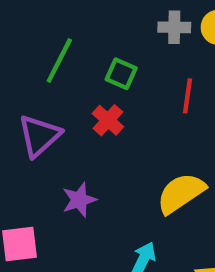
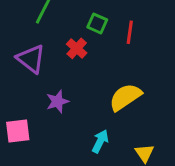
green square: (121, 74) -> (97, 23), moved
purple triangle: (39, 136) -> (31, 59), turned -40

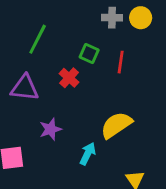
purple triangle: (31, 59) -> (25, 88), turned -32
cyan arrow: (100, 141) -> (88, 154), moved

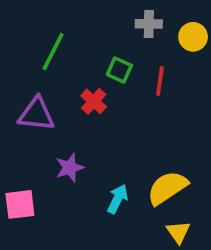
yellow circle: (141, 18) -> (193, 37), moved
yellow semicircle: (116, 125) -> (167, 188), moved

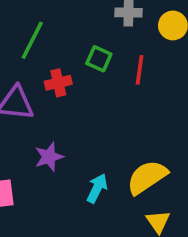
red cross: (94, 101) -> (58, 83), moved, turned 35

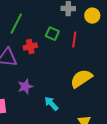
yellow semicircle: (147, 177) -> (81, 79), moved
cyan arrow: (97, 188) -> (51, 104), turned -70

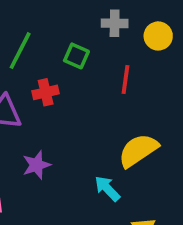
green square: (52, 34) -> (76, 56), moved
cyan arrow: (51, 104) -> (107, 189), moved

